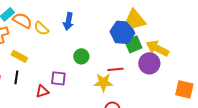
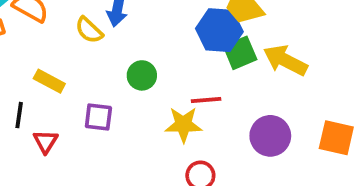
yellow semicircle: (41, 28) -> (89, 30), moved
yellow rectangle: (19, 56) -> (49, 81), moved
purple circle: (149, 63) -> (270, 136), moved
red triangle: (42, 91) -> (46, 142), moved, turned -40

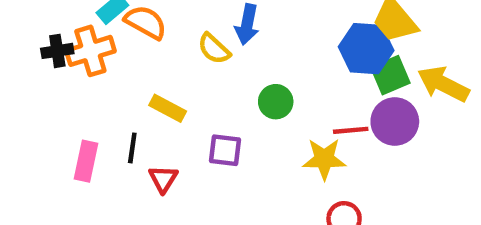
purple circle: (270, 136) -> (395, 121), moved

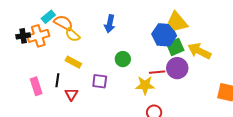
yellow semicircle: (214, 49) -> (72, 35), moved
pink rectangle: (86, 161) -> (36, 86), turned -30

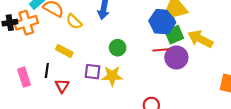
yellow semicircle: (72, 35) -> (74, 22), moved
red line: (157, 72) -> (161, 50), moved
yellow star: (145, 85) -> (112, 76), moved

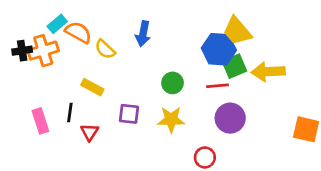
yellow arrow: (200, 39) -> (268, 72), turned -30
green circle: (118, 48) -> (173, 83), moved
purple circle: (176, 57) -> (230, 118), moved
yellow star: (112, 76) -> (171, 119), moved

